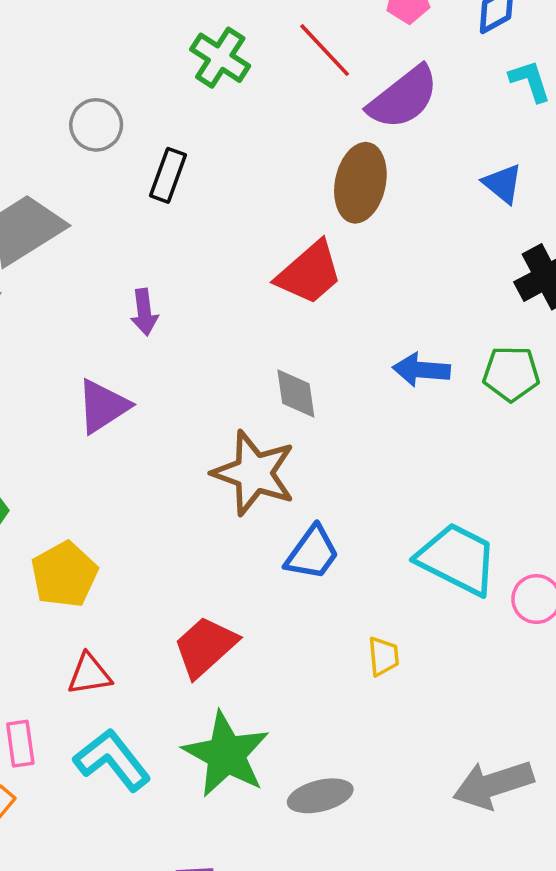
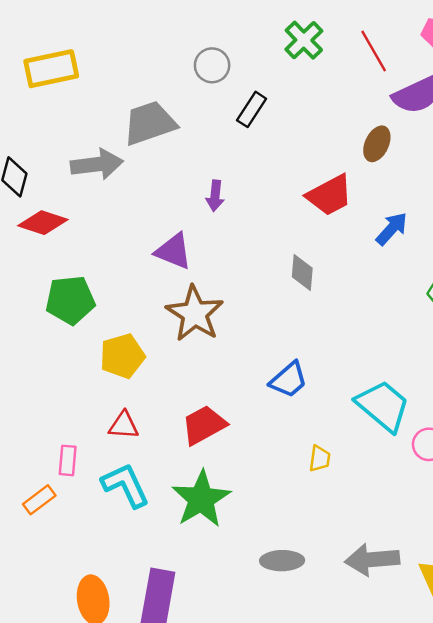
brown ellipse: (360, 183) -> (377, 144), size x0.7
blue arrow: (421, 370) -> (392, 229), moved, turned 114
purple triangle: (103, 406) -> (173, 251), turned 42
brown star: (254, 473) -> (195, 314), moved
gray ellipse: (320, 796) -> (282, 561), moved

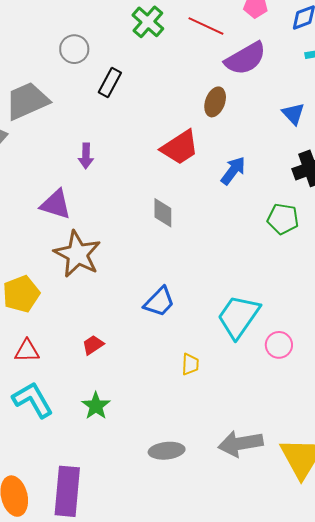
red line: (374, 51) -> (206, 26), turned -30
cyan trapezoid: (383, 406) -> (238, 317), turned -90
red trapezoid: (204, 425) -> (93, 345), size x0.6
green star: (201, 499) -> (96, 406), size x0.6

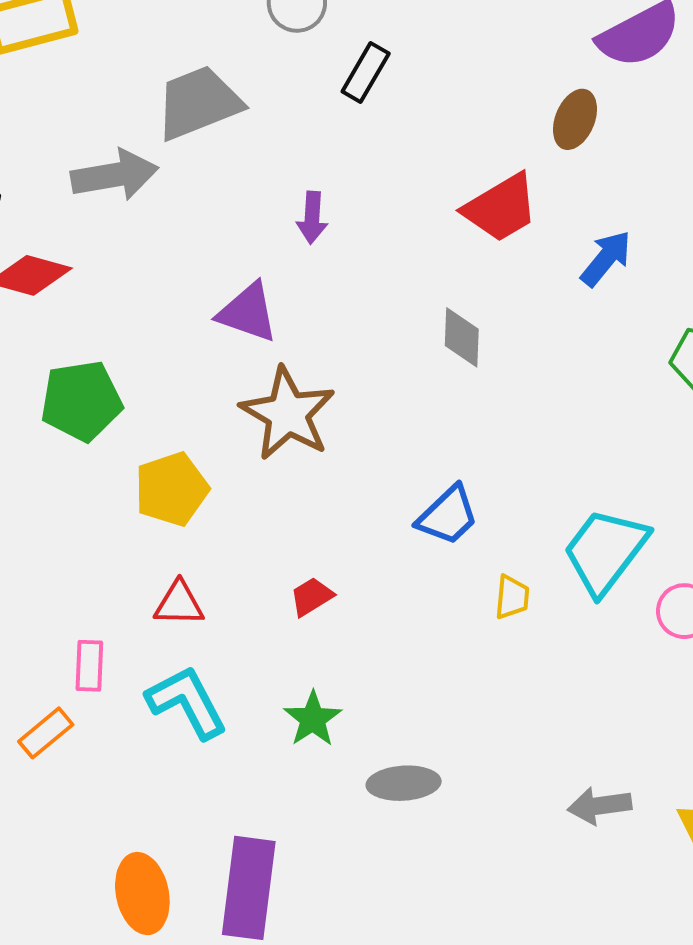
yellow trapezoid: (190, 364) -> (512, 597), moved
gray arrow: (240, 444) -> (600, 806), size x0.7
gray ellipse: (167, 451) -> (404, 783), moved

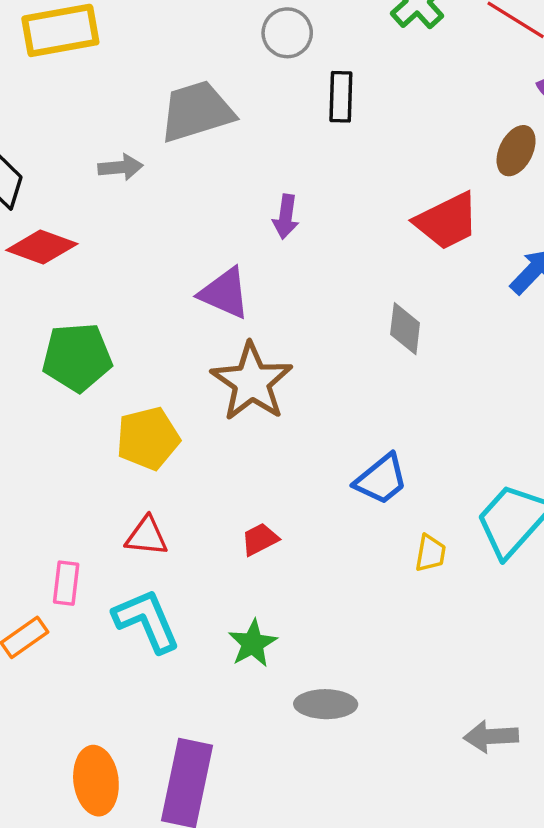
black rectangle: (366, 72) -> (341, 97), turned -33
gray arrow: (115, 175) -> (120, 167), size x0.6

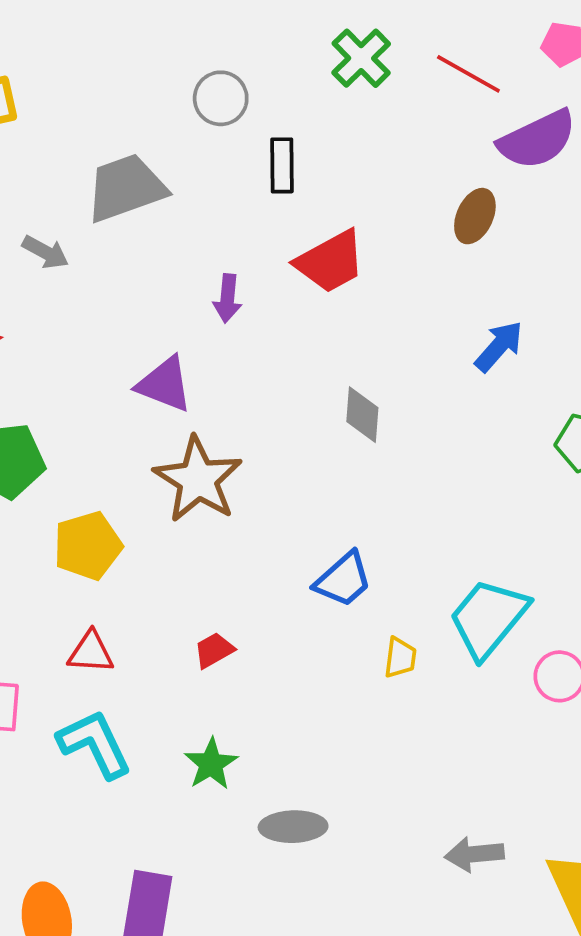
gray arrow: (120, 167) -> (45, 252), turned 36
red trapezoid: (447, 221) -> (330, 262), moved

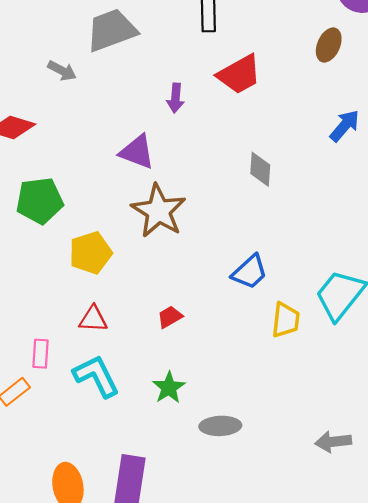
yellow trapezoid: (400, 658) -> (286, 320), size x1.4

